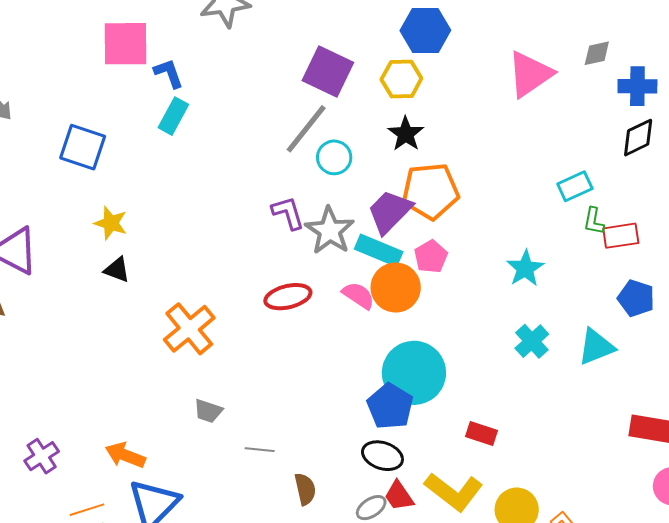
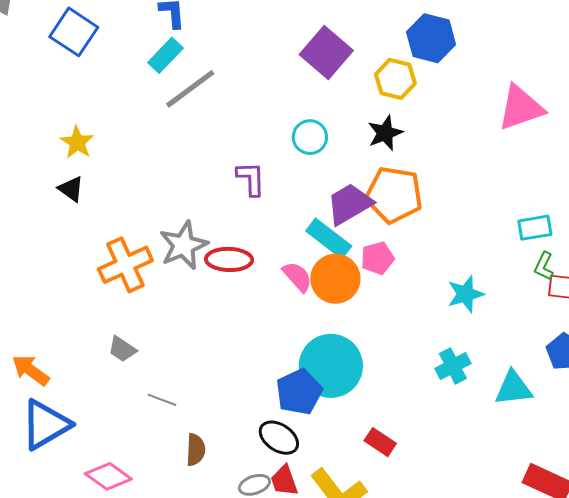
gray line: (306, 129) -> (190, 89), moved
blue square: (83, 147) -> (74, 32), moved
gray star: (330, 231) -> (183, 245), moved

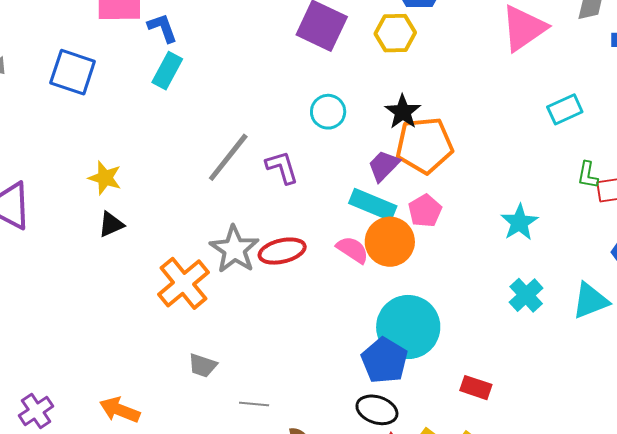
gray line: (190, 89) -> (228, 157), moved
black star: (385, 133) -> (403, 112), moved
black triangle: (71, 189) -> (111, 224), turned -44
purple trapezoid: (349, 204) -> (384, 166), size x0.7
cyan rectangle: (535, 228) -> (565, 109), moved

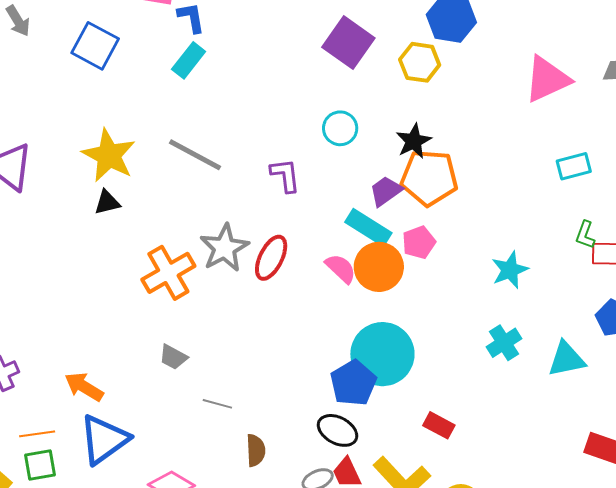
gray line: (228, 157) -> (195, 155), moved, turned 70
yellow star: (105, 178) -> (109, 155), size x1.6
red ellipse: (282, 251) -> (271, 258), turned -60

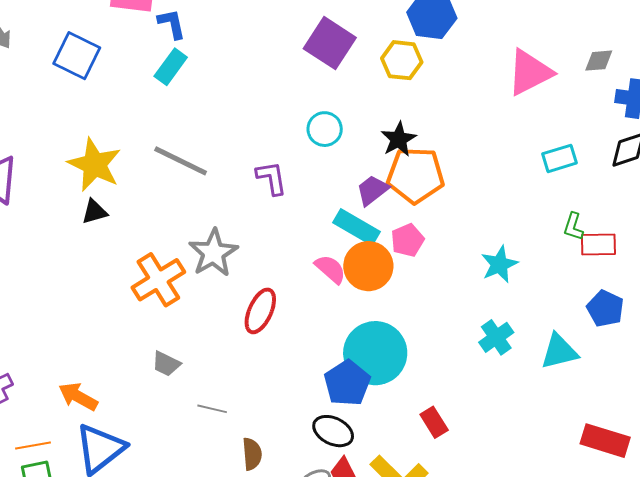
red ellipse: (271, 258) -> (260, 311), moved
red rectangle: (439, 425) -> (434, 422), turned 32

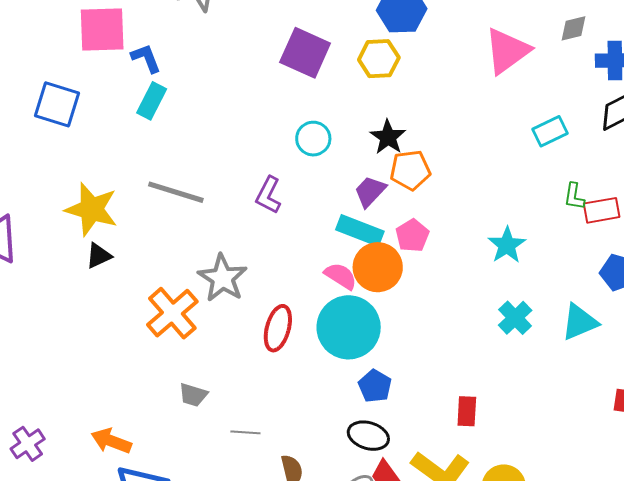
orange pentagon: (416, 175) -> (410, 170), size x0.7
purple L-shape: (272, 178) -> (268, 195), turned -135
cyan circle: (375, 353) -> (349, 327), moved
blue pentagon: (347, 383) -> (375, 386), size x0.7
red rectangle: (434, 422) -> (467, 411), turned 44

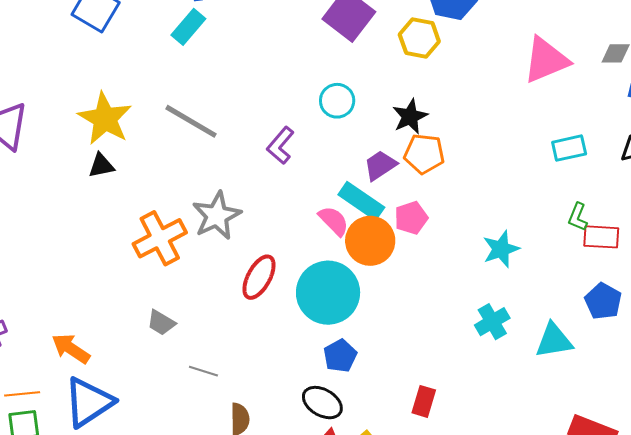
pink semicircle: (341, 276) -> (334, 221), moved

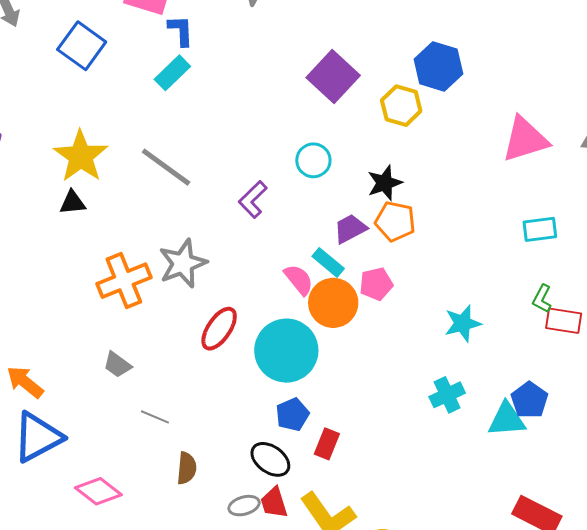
cyan rectangle: (361, 201) -> (328, 262), size x0.7
blue pentagon: (603, 301) -> (529, 400), moved
red rectangle: (424, 401) -> (327, 444), moved

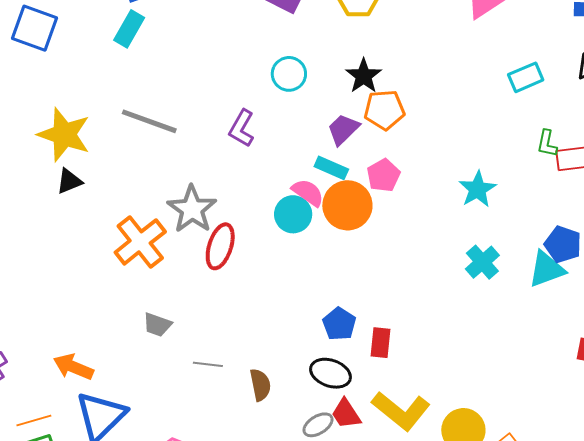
red ellipse: (219, 329) -> (220, 246), moved
cyan circle: (286, 351) -> (293, 214), moved, size x0.6
brown semicircle: (187, 468) -> (260, 385), moved

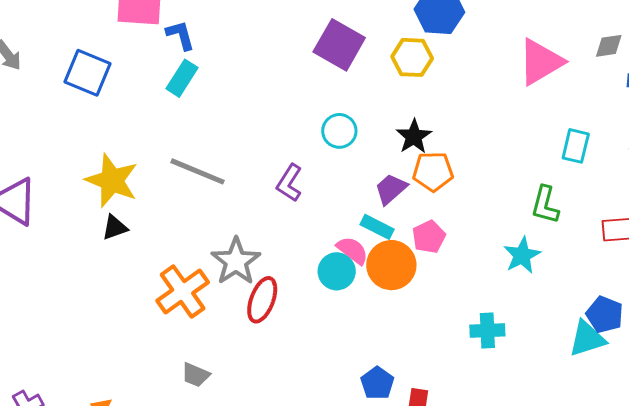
cyan rectangle: (526, 77) -> (576, 146), turned -56
green L-shape: (547, 143) -> (545, 205), moved, size x1.4
cyan cross: (482, 262) -> (487, 330), moved, turned 36

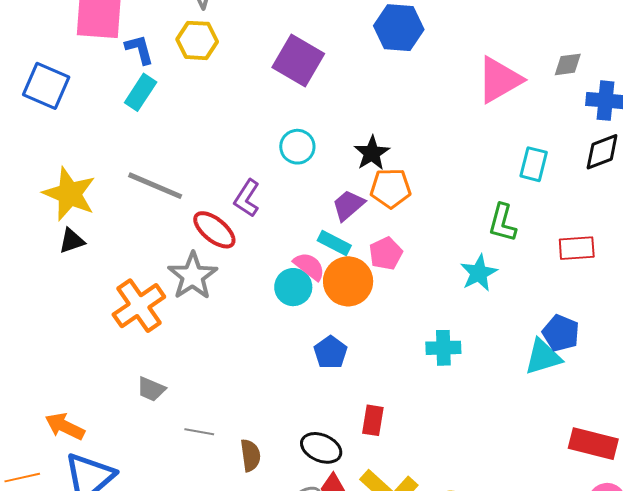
yellow hexagon: (412, 57) -> (197, 40), moved
red ellipse: (262, 300) -> (214, 230), moved, turned -72
blue pentagon: (377, 383) -> (330, 352), moved

